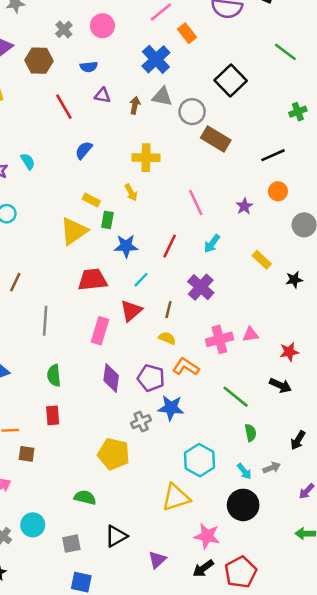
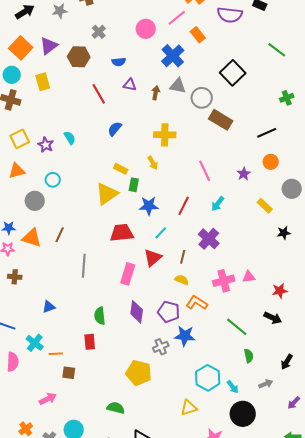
pink circle: (102, 26) -> (146, 29), moved
yellow rectangle: (262, 260) -> (265, 206), moved
green semicircle: (54, 375) -> (100, 316), moved
cyan arrow: (244, 471) -> (233, 387), moved
yellow triangle: (176, 497) -> (189, 408), size x0.7

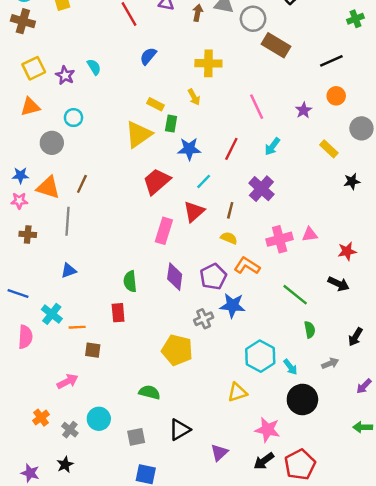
red trapezoid: (122, 233) -> (157, 181), turned -35
gray line: (84, 266) -> (67, 221), moved
purple pentagon: (169, 312) -> (213, 277), turned 30

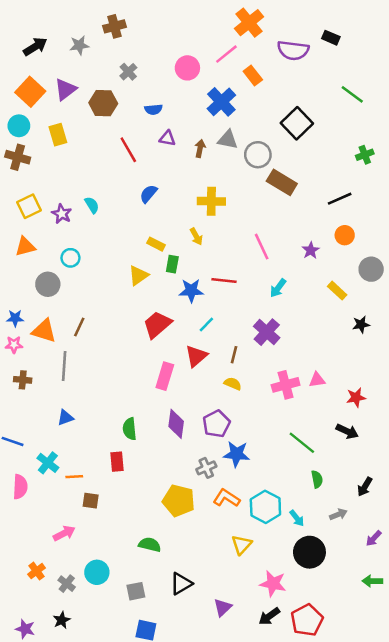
yellow triangle: (139, 134) -> (138, 275), size x0.7
red line: (231, 149) -> (224, 280), moved, turned 70
orange L-shape: (247, 266) -> (226, 498), moved
yellow triangle: (237, 392) -> (242, 545), turned -30

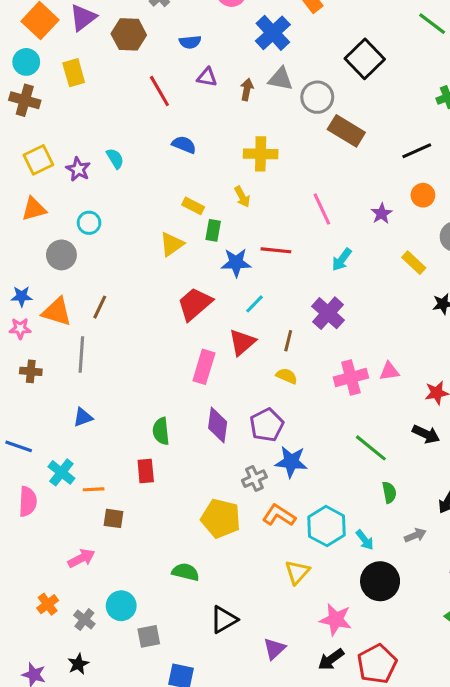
blue semicircle: (148, 194) -> (184, 145), turned 72
gray square: (136, 591) -> (149, 636), moved

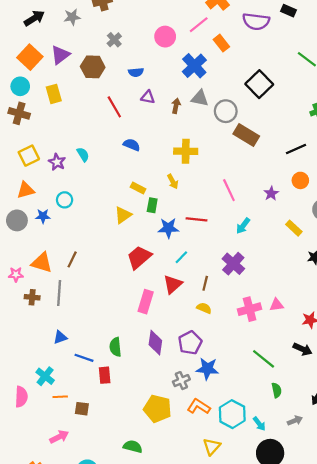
gray circle: (61, 255) -> (17, 220), moved
blue star: (22, 296) -> (43, 216), moved
brown cross: (31, 371) -> (32, 297), moved
blue line: (19, 446) -> (84, 358), moved
orange line: (94, 489) -> (60, 397), moved

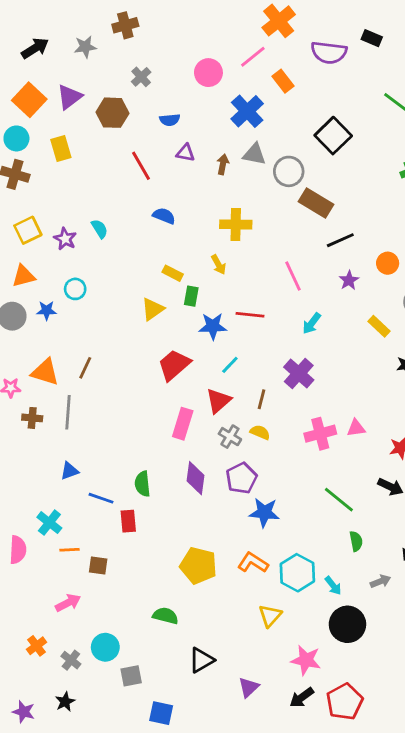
black line: (296, 149) -> (340, 240), moved
gray cross: (181, 381) -> (230, 437), moved, turned -35

